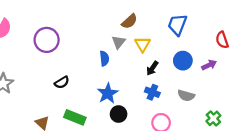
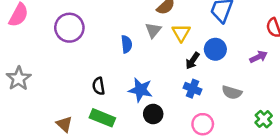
blue semicircle: (104, 58) -> (126, 44), moved
blue circle: (183, 61) -> (215, 49), moved
black semicircle: (62, 82) -> (99, 86), moved, turned 112
blue star: (108, 93) -> (140, 90), turned -30

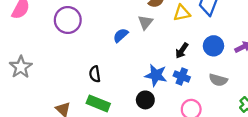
yellow triangle: (181, 33) -> (182, 13), moved, turned 48
blue semicircle: (126, 44) -> (121, 35), turned -126
blue circle: (215, 49) -> (213, 46), moved
blue star: (140, 90) -> (156, 75), moved

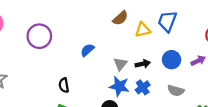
gray triangle: (145, 22) -> (120, 64), moved
black arrow: (182, 51) -> (143, 64), turned -136
blue cross: (182, 76) -> (143, 87), turned 32

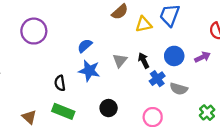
black arrow: (143, 64) -> (144, 60), turned -104
blue star: (119, 86) -> (89, 71), moved
blue cross: (143, 87) -> (157, 79), moved

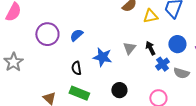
purple circle: (34, 31) -> (47, 34), moved
blue semicircle: (85, 46) -> (76, 35), moved

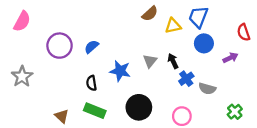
blue circle: (177, 44) -> (204, 43), moved
black circle: (119, 90) -> (139, 107), size x1.5

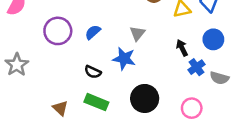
blue circle: (204, 43) -> (213, 39), moved
gray triangle: (150, 61) -> (137, 33), moved
black semicircle: (91, 83) -> (93, 72), turned -56

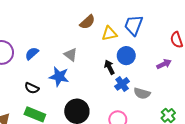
gray triangle: (137, 33) -> (71, 55), turned -32
blue circle: (213, 39) -> (126, 56), moved

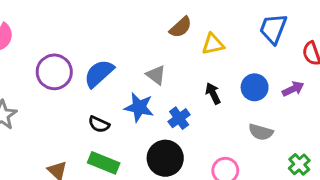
blue trapezoid: (134, 25) -> (273, 29), moved
blue semicircle: (32, 54) -> (99, 73), size x1.5
blue circle: (126, 56) -> (255, 87), moved
blue cross: (122, 84) -> (179, 118), moved

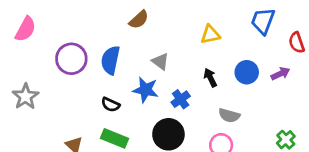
brown semicircle: (181, 27) -> (139, 20), moved
blue semicircle: (99, 73) -> (110, 60), turned -36
gray semicircle: (261, 132) -> (229, 115), moved

